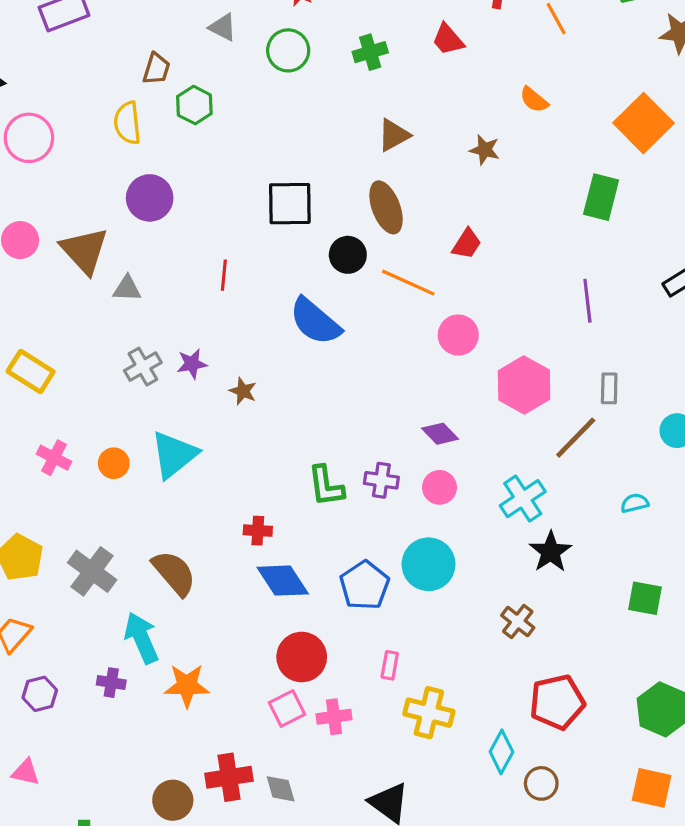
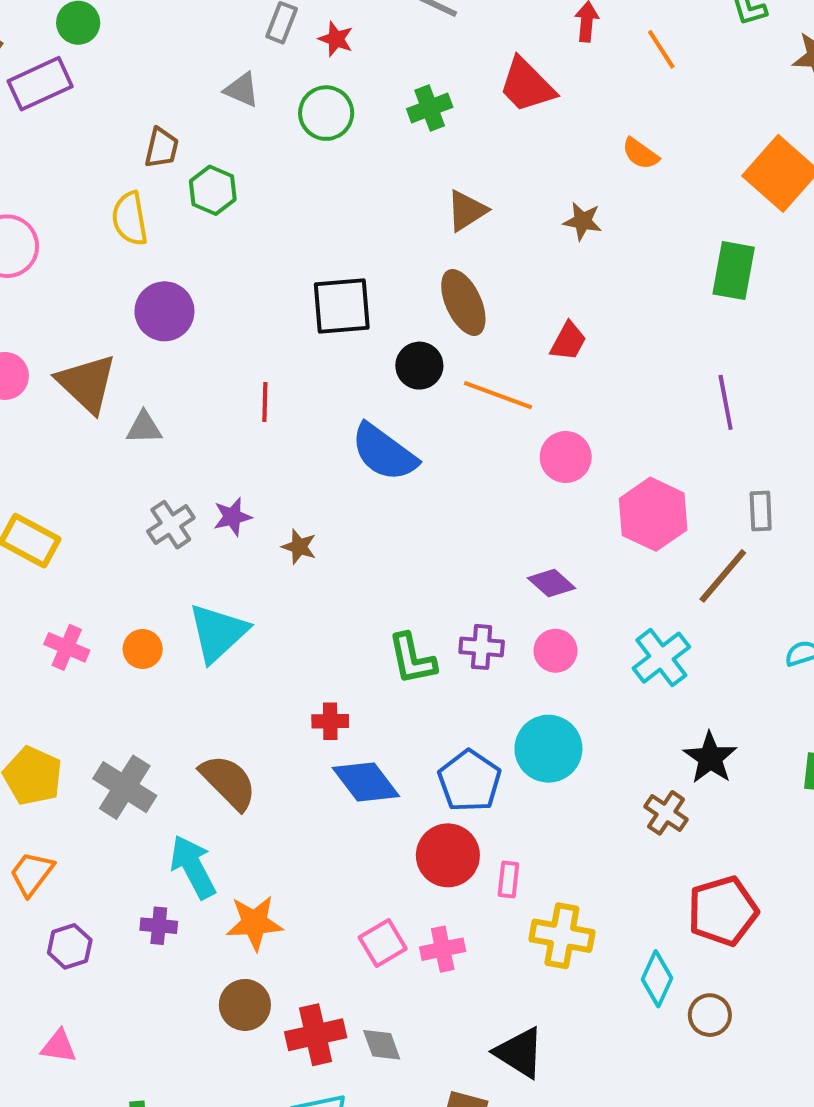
red trapezoid: (448, 39) -> (527, 85), size x1.4
black star: (551, 552) -> (710, 758), moved
red circle: (302, 657) -> (448, 855), moved
brown circle: (173, 800) -> (245, 1005), moved

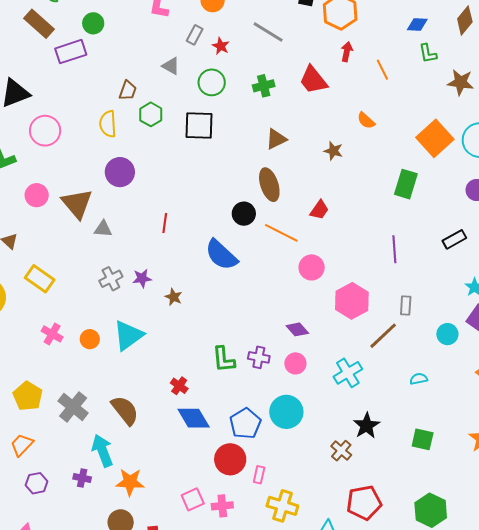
black square: (342, 306) -> (199, 126), moved
red cross: (330, 721) -> (179, 386), turned 30

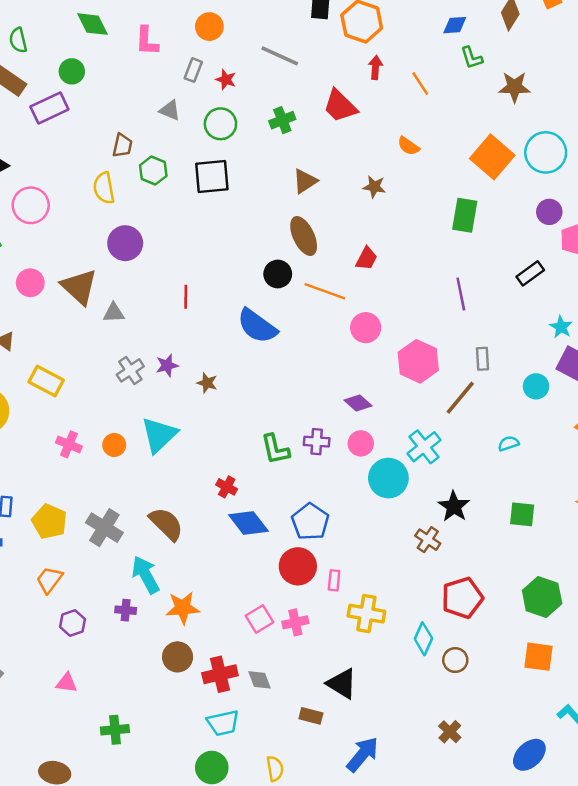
cyan circle: (286, 412) -> (388, 478), moved

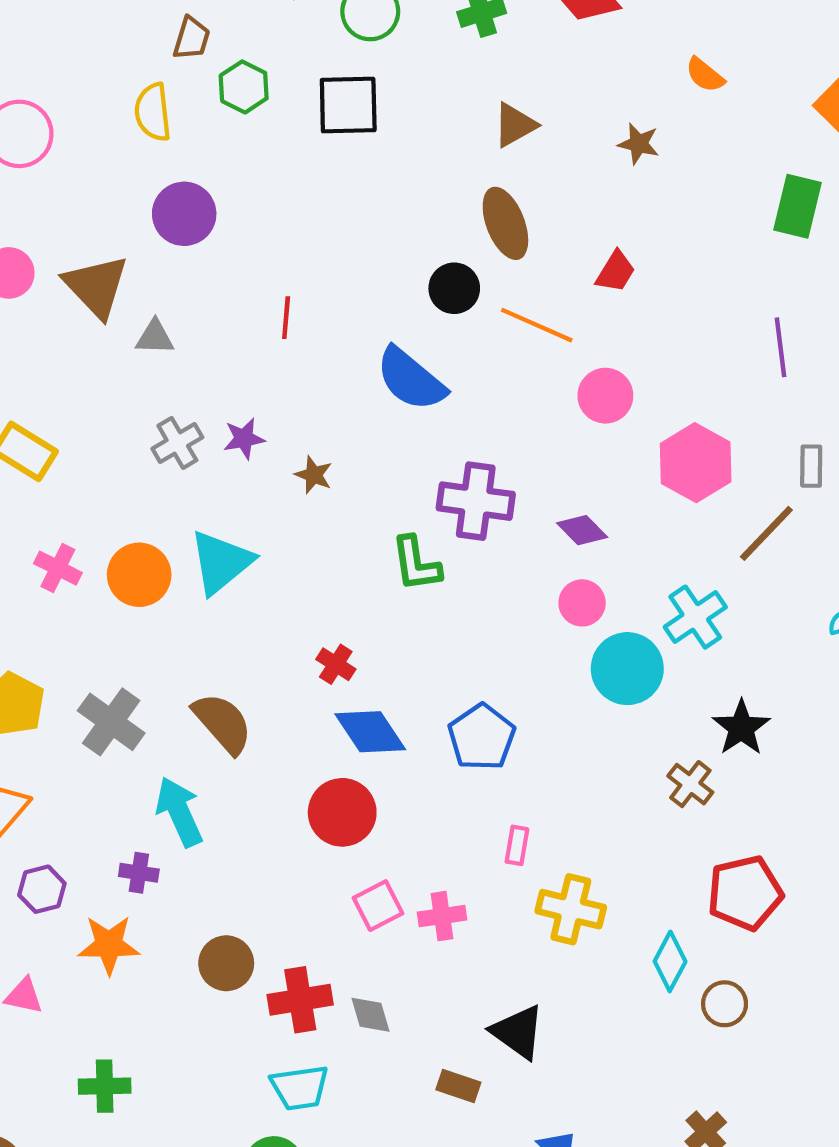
purple cross: (317, 442) -> (476, 501), moved, size x1.6
orange circle: (114, 445) -> (139, 575), size x1.5
green L-shape: (275, 449) -> (416, 564), moved
red circle: (298, 566) -> (342, 812), moved
orange star: (183, 608) -> (109, 945), moved

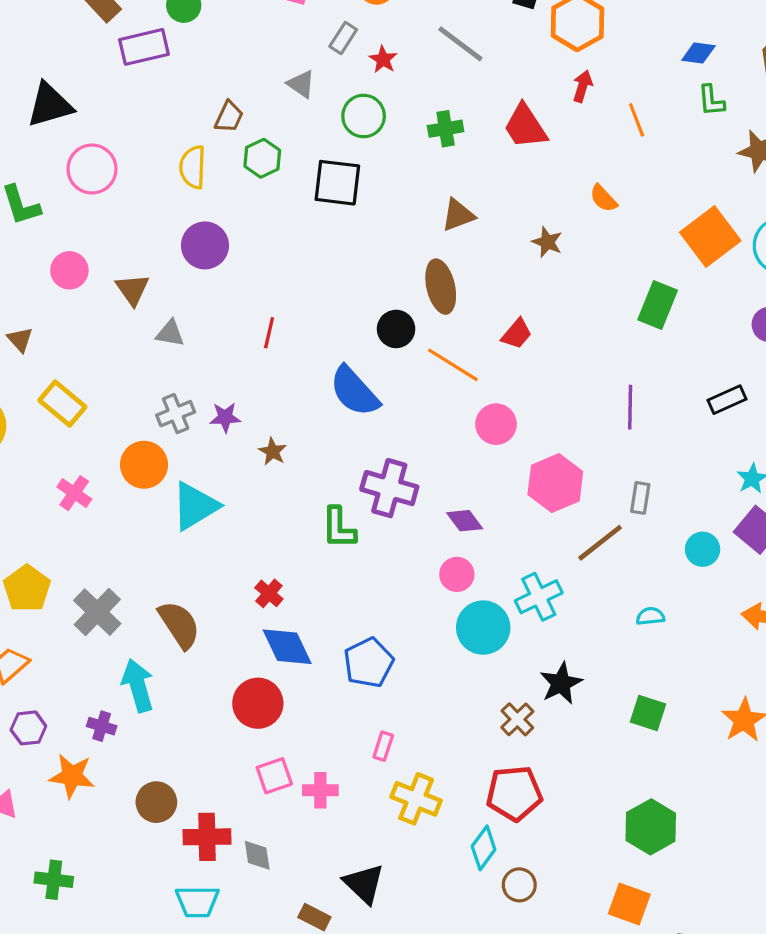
brown triangle: (96, 286) -> (132, 289), size x0.7
orange circle: (139, 575) -> (144, 465), moved
red pentagon: (745, 893) -> (514, 793), moved

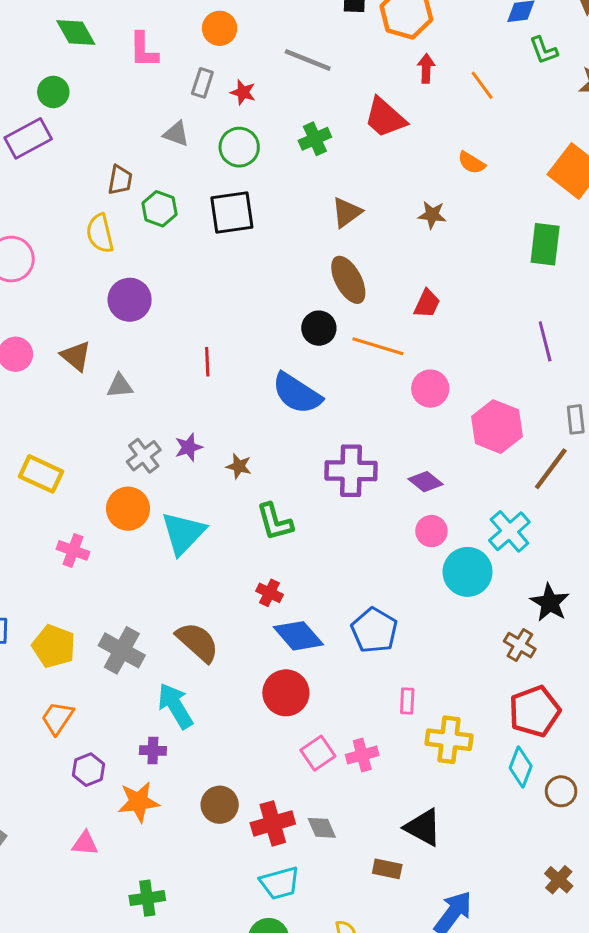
green L-shape: (339, 528) -> (275, 522), moved

